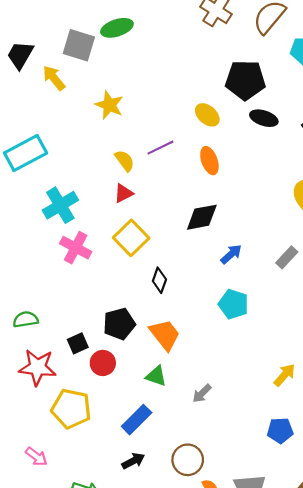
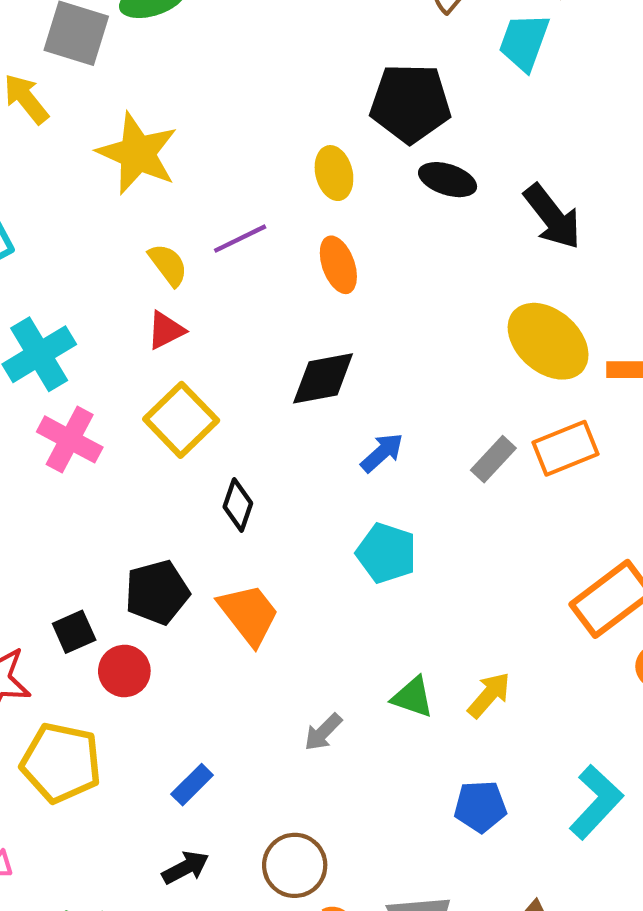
yellow star: (109, 105) -> (137, 153), size x1.4
yellow ellipse: (207, 115) -> (334, 173), turned 35
green triangle: (156, 376) -> (413, 697), moved
blue rectangle: (137, 420) -> (192, 785), size x0.7

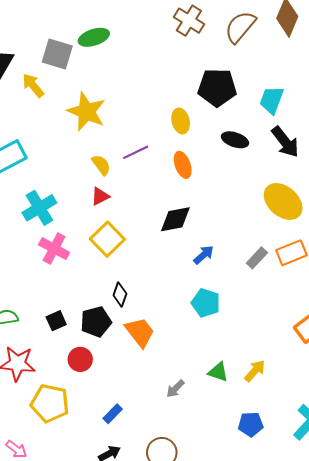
cyan trapezoid: (524, 42) -> (272, 100), moved
black ellipse: (448, 180) -> (235, 140), moved
black diamond: (238, 505) -> (120, 295), moved
black square: (74, 632) -> (56, 321), moved

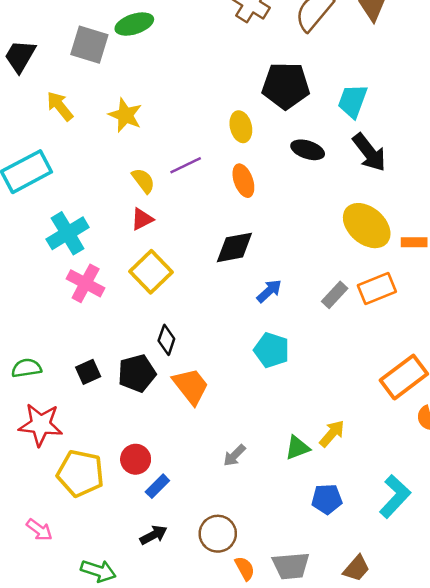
yellow arrow: (33, 85) -> (60, 106), moved
yellow star: (86, 112) -> (125, 115), size x0.7
red circle: (80, 359) -> (136, 459), moved
green triangle: (218, 372) -> (297, 448), moved, turned -40

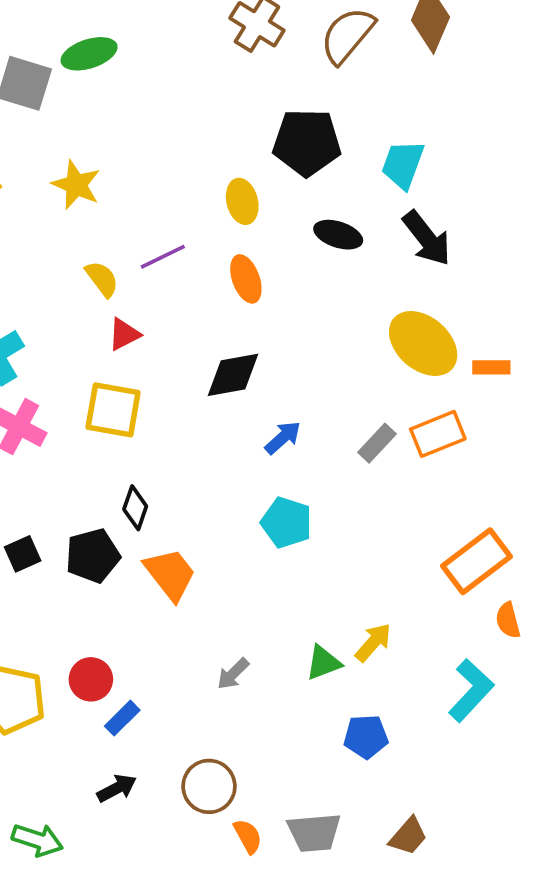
red triangle: (142, 219) -> (124, 334), moved
yellow square: (151, 272) -> (113, 410), turned -36
cyan L-shape: (395, 496) -> (471, 690), moved

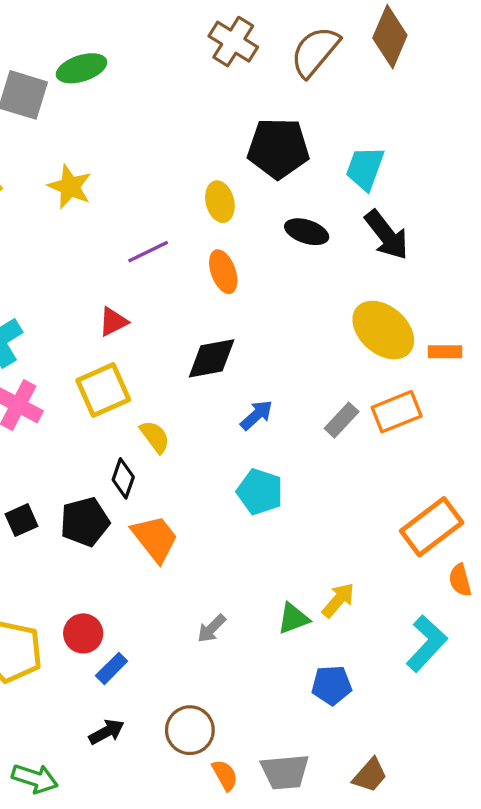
yellow semicircle: (102, 279) -> (155, 437), moved
yellow square: (113, 410) -> (103, 390), turned -34

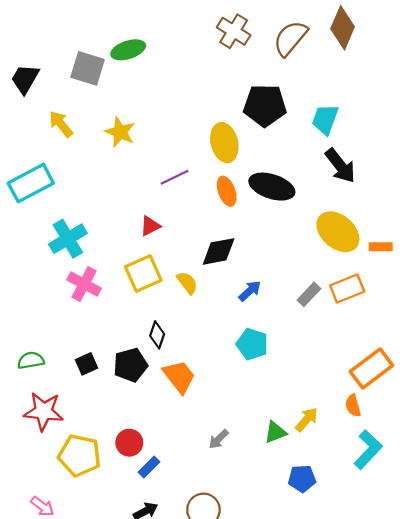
yellow ellipse: (220, 202) -> (224, 143), size x1.4
black ellipse: (307, 232) -> (272, 187), moved, size x1.5
yellow semicircle: (155, 437) -> (187, 283), moved
orange semicircle: (460, 580) -> (353, 406), moved

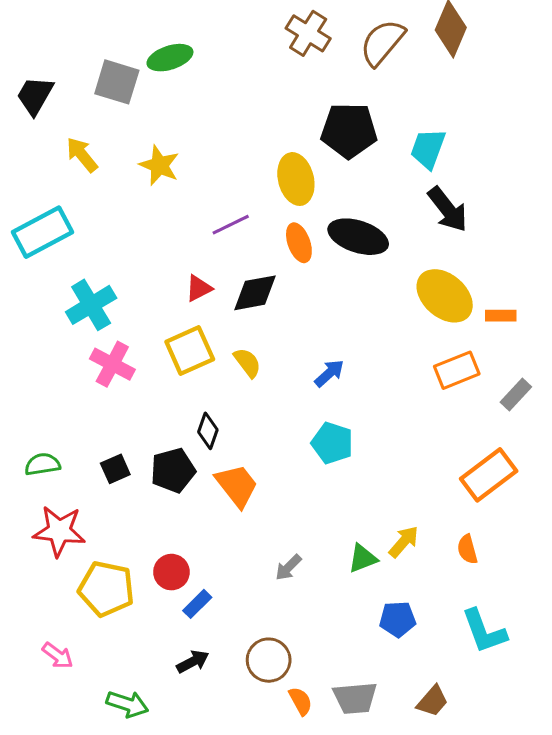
black diamond: (219, 251) -> (255, 293), moved
gray rectangle: (309, 294) -> (516, 394), moved
orange semicircle: (353, 406) -> (467, 549), moved
cyan L-shape: (368, 450) -> (484, 631), moved, turned 117

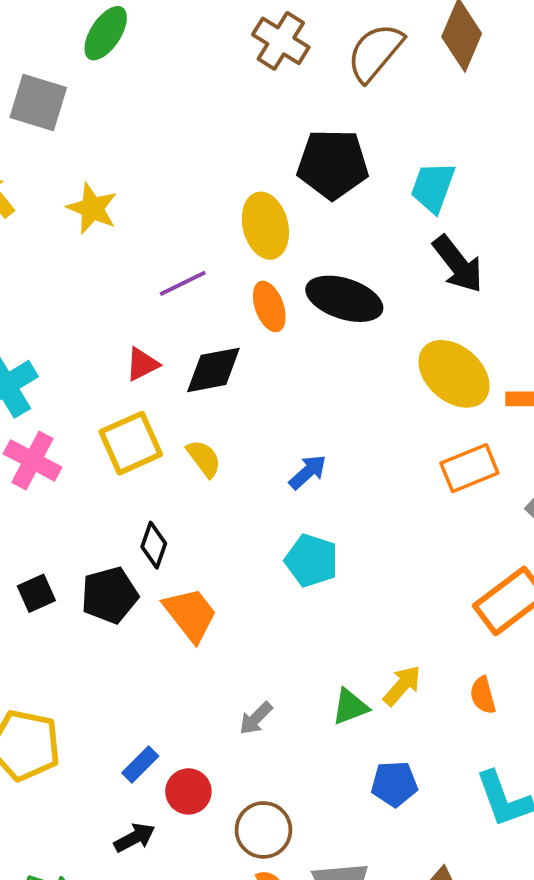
green ellipse: (170, 58) -> (106, 33), moved, turned -39
red circle: (171, 572) -> (188, 791), moved
brown circle: (269, 660) -> (263, 830), moved

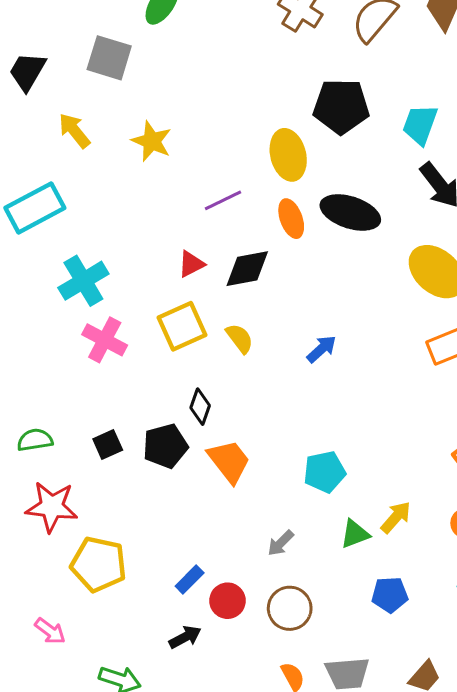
cyan pentagon: (312, 561) -> (325, 472), moved, turned -30
brown circle: (263, 830) -> (290, 608), moved

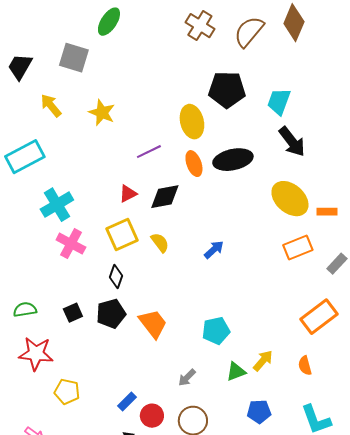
black ellipse: (350, 212) -> (233, 160), turned -30
black diamond: (200, 407) -> (116, 277), moved
yellow pentagon: (99, 564) -> (67, 392), size x0.7

